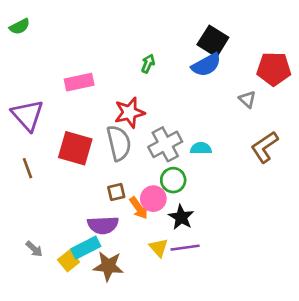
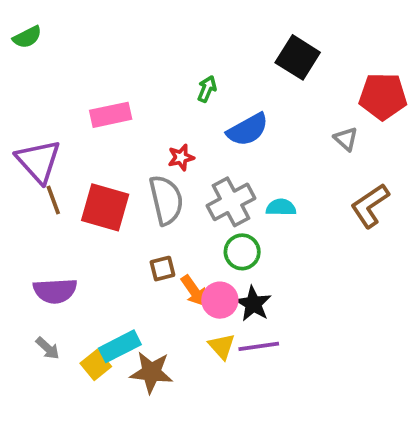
blue semicircle: (206, 65) -> (248, 130), moved
red star: (129, 113) -> (181, 157), size x0.6
brown line: (28, 168) -> (53, 200), moved
pink circle: (153, 199) -> (220, 300), moved
purple semicircle: (103, 225) -> (55, 291), moved

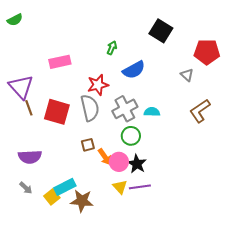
red star: (181, 157) -> (98, 85), size x1.5

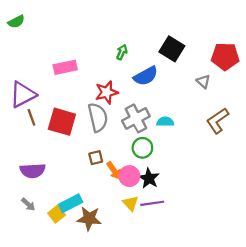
black square: (161, 31) -> (172, 49), moved
purple triangle: (21, 87) -> (23, 95), turned 44

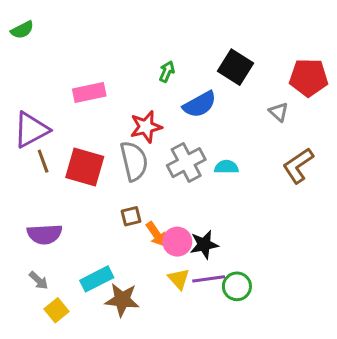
green circle: (142, 148) -> (237, 286), moved
black star: (149, 178) -> (204, 245), turned 30
yellow square: (57, 214) -> (56, 310), moved

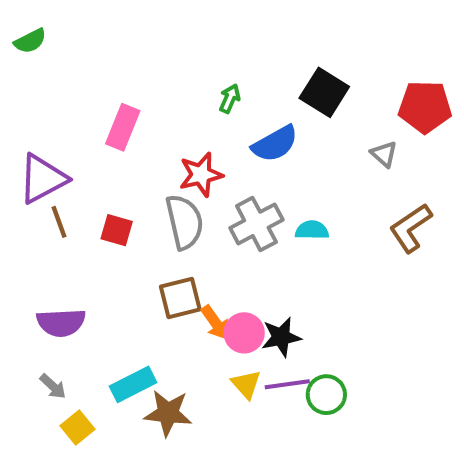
pink rectangle: (89, 92) -> (123, 127), turned -56
red square: (85, 167) -> (117, 230), size x0.6
brown square: (131, 216) -> (180, 298), size x1.5

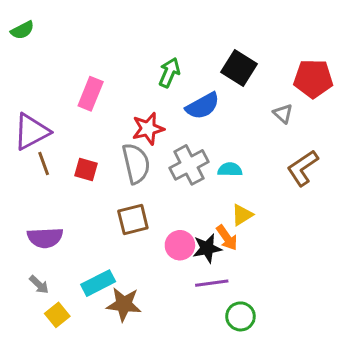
green arrow: (230, 99) -> (169, 73), size x1.4
orange arrow: (215, 323) -> (227, 238), moved
yellow triangle: (246, 384) -> (242, 215), moved, turned 40
green circle: (326, 395) -> (240, 316), moved

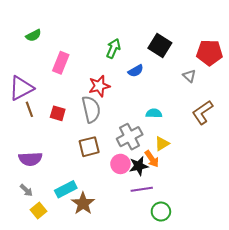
green semicircle: (22, 30) -> (33, 35), moved
blue semicircle: (203, 106) -> (136, 71), size x0.7
gray cross: (189, 165) -> (130, 137), moved
brown star: (124, 304) -> (83, 203), turned 30

